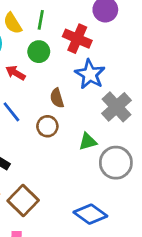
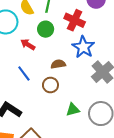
brown semicircle: (57, 98) -> (58, 64), turned 96
green triangle: (88, 142) -> (73, 110), moved

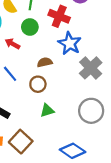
green triangle: (73, 110) -> (47, 110), moved

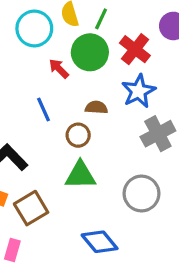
green circle: (30, 27) -> (90, 52), size x1.5
green triangle: (47, 110) -> (80, 175), size x1.5

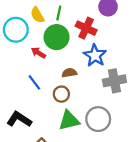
gray cross: (158, 134) -> (114, 81), turned 30
gray circle: (141, 194) -> (98, 119), moved

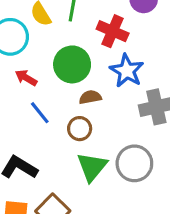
green circle: (57, 37) -> (72, 64), moved
red arrow: (38, 53) -> (26, 78), moved
green triangle: (69, 120) -> (92, 167), turned -35

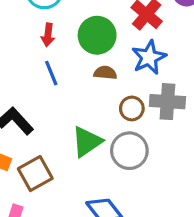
red arrow: (26, 78) -> (48, 35), turned -130
brown circle: (80, 129) -> (132, 108), moved

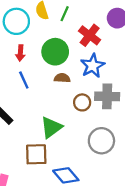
gray circle: (129, 151) -> (101, 141), moved
brown square: (35, 174) -> (36, 154), moved, turned 30

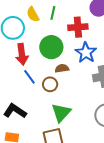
red cross: (90, 35) -> (78, 27), turned -30
red arrow: (20, 53) -> (22, 54), size x1.5
brown circle: (82, 102) -> (50, 84), moved

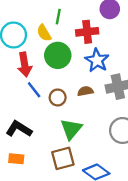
yellow semicircle: (33, 14) -> (44, 33), moved
brown semicircle: (62, 68) -> (85, 91), moved

